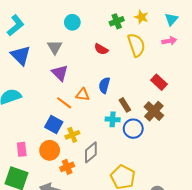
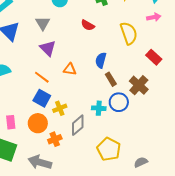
yellow semicircle: (136, 45) -> (129, 33), moved
red rectangle: (159, 82) -> (154, 57), moved
blue semicircle: (104, 85) -> (101, 60), moved
orange line: (64, 103) -> (42, 77), moved
cyan cross: (113, 119) -> (99, 108), moved

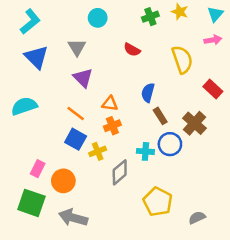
pink rectangle: (11, 122) -> (38, 169), turned 32
orange circle: (38, 123) -> (63, 181), moved
orange cross: (55, 139) -> (112, 126), moved

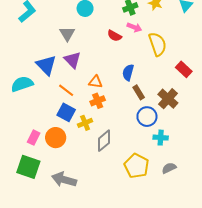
pink arrow: (213, 40) -> (134, 27), moved, turned 32
blue triangle: (36, 57) -> (46, 65), moved
cyan cross: (145, 151) -> (161, 138), moved
orange circle: (63, 181) -> (56, 138), moved
gray semicircle: (197, 218) -> (169, 168), moved

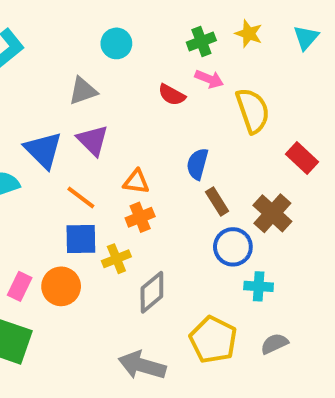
gray triangle: (67, 34) -> (83, 91), turned 42
blue square: (66, 112) -> (81, 239), turned -30
gray arrow: (64, 180) -> (142, 365), moved

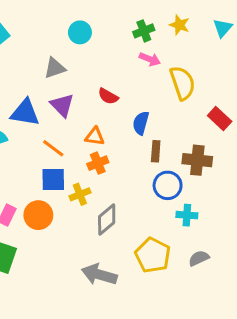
red semicircle: (172, 95) -> (108, 96), moved
blue triangle: (43, 150) -> (25, 113), turned -36
brown rectangle: (217, 201) -> (156, 151), turned 36
brown cross: (272, 213) -> (197, 160), turned -36

